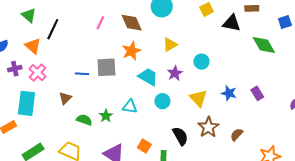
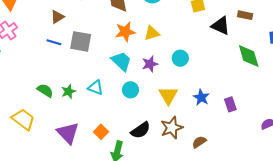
orange star: (131, 51) -> (125, 32), moved
brown triangle: (65, 98) -> (57, 17), moved
black semicircle: (180, 136) -> (141, 130), turned 72

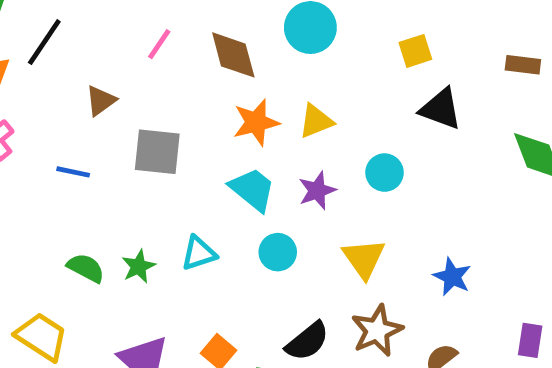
black triangle: (221, 26) -> (441, 109), moved
blue line: (54, 42) -> (73, 172), moved
cyan triangle: (96, 88) -> (199, 253), turned -35
blue star: (201, 97) -> (452, 277), moved
purple rectangle: (230, 104) -> (530, 340), moved, turned 32

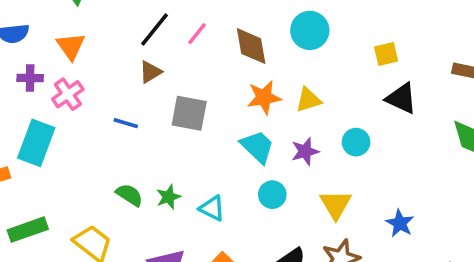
black line: (44, 42) -> (155, 29), moved
cyan triangle: (199, 253) -> (212, 208), moved, turned 40

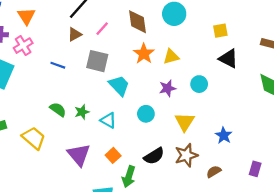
pink line: (197, 34) -> (102, 29), moved
orange star: (264, 97) -> (144, 54), turned -30
cyan trapezoid: (257, 147) -> (119, 85), moved

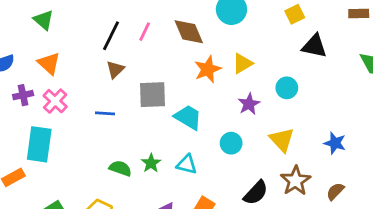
pink line: (102, 29) -> (145, 32), moved
orange star: (144, 54) -> (208, 69), turned 30

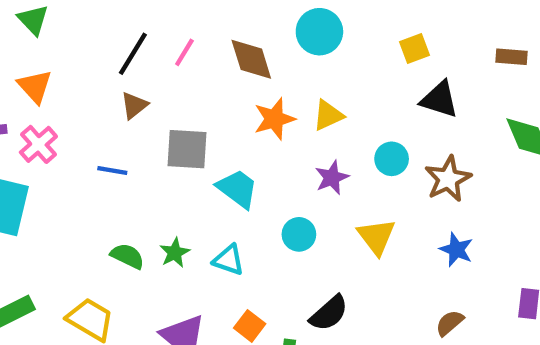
brown star: (296, 181) -> (448, 179), moved

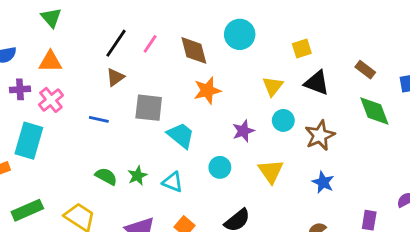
brown rectangle: (511, 57) -> (365, 70), moved, turned 30
orange triangle: (35, 86) -> (50, 62), turned -50
yellow triangle: (328, 115) -> (273, 86), moved, turned -30

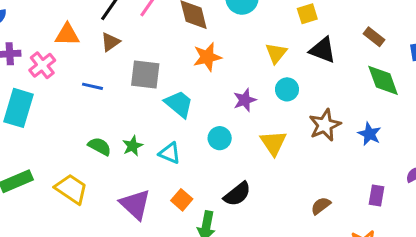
orange triangle: (50, 62) -> (67, 35), moved
brown star: (320, 135) -> (325, 125), moved
blue star: (323, 182) -> (369, 134), moved

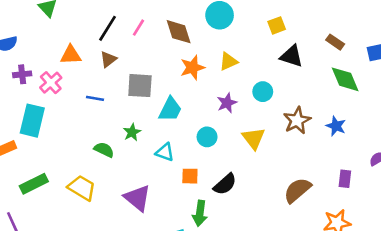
yellow triangle: (276, 53) -> (228, 61), moved, turned 30
cyan trapezoid: (179, 104) -> (170, 109), turned 80
green star: (133, 146) -> (132, 132), moved
orange square: (182, 200) -> (190, 176), moved, turned -36
brown semicircle: (321, 206) -> (297, 190), size x1.6

